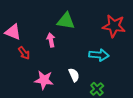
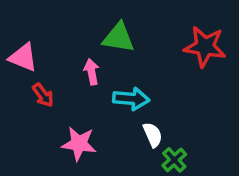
cyan arrow: (99, 55) -> (131, 99), moved
white semicircle: (74, 75) -> (153, 135), moved

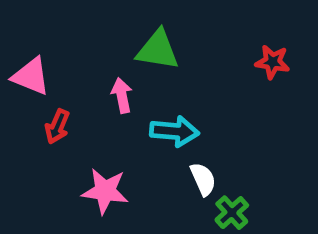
red star: (205, 47) -> (272, 62), size x0.6
red arrow: (43, 95) -> (57, 126), turned 60

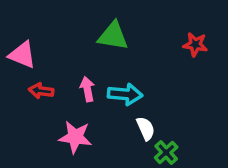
pink arrow: (122, 95) -> (87, 89), moved
red arrow: (57, 126) -> (41, 91), turned 75

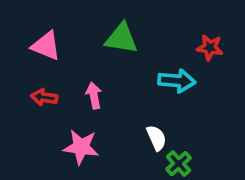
pink triangle: (22, 55) -> (46, 46), moved
cyan arrow: (125, 94) -> (177, 81), moved

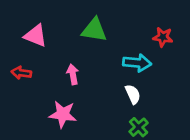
red arrow: (44, 97) -> (21, 73), moved
white semicircle: (156, 138) -> (133, 94), moved

